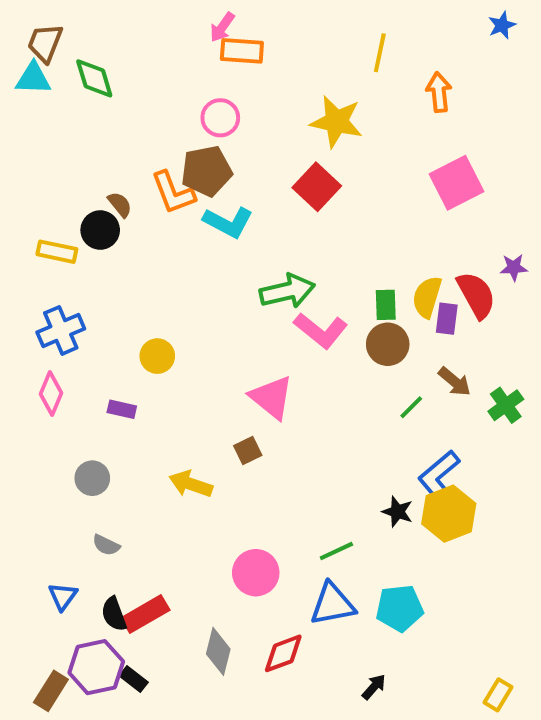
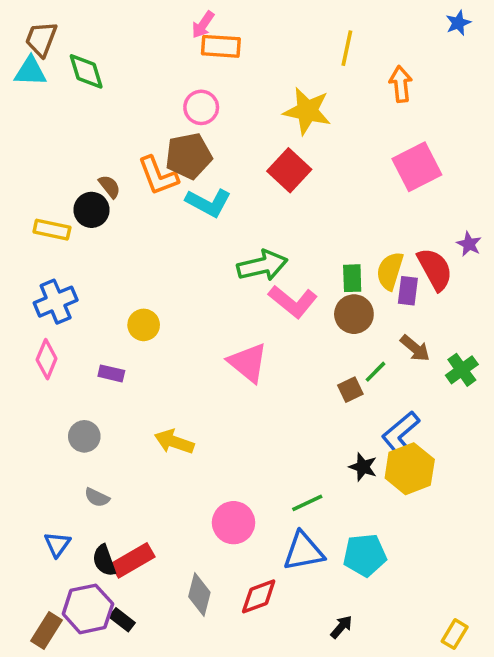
purple star: (514, 267) -> (469, 244), turned 30
brown square: (248, 451) -> (350, 390), moved

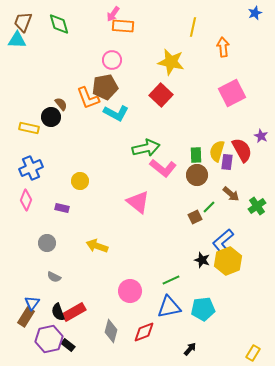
green diamond: (86, 71) -> (59, 24), moved
brown rectangle: (47, 631) -> (26, 317), moved

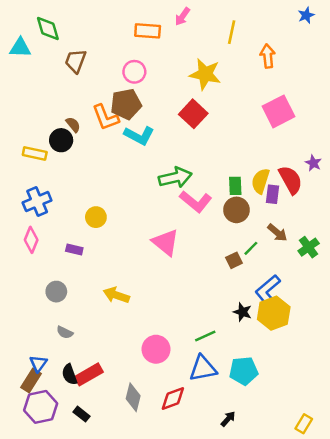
pink arrow: (113, 14) -> (182, 17), moved
brown trapezoid: (23, 22) -> (76, 61), moved
green diamond: (59, 24) -> (48, 29), moved
purple hexagon: (49, 339) -> (41, 407), moved

